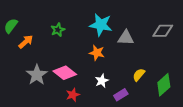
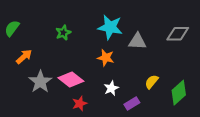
orange arrow: (26, 42) -> (24, 57), moved

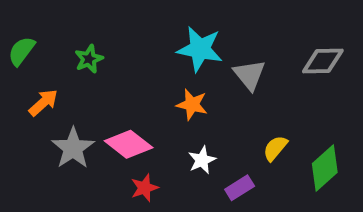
green star: (63, 33) -> (89, 59), moved
gray triangle: (137, 41) -> (249, 75), turned 48

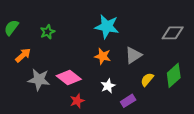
gray triangle: (249, 75) -> (133, 55), moved, turned 36
gray star: (73, 148) -> (39, 80), turned -30
green diamond: (325, 168) -> (174, 75), moved

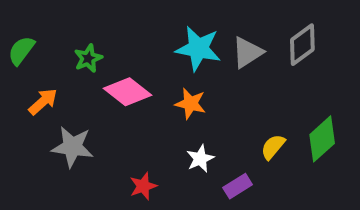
gray diamond: (173, 33) -> (302, 45), moved, turned -35
gray triangle: (133, 55) -> (247, 52), moved
pink diamond: (69, 77) -> (127, 92), moved

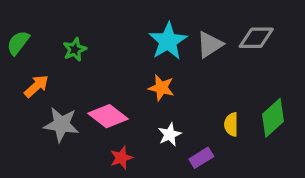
gray diamond: (302, 45) -> (256, 38), turned 36
cyan star: (198, 49) -> (168, 41), turned 30
pink diamond: (127, 92) -> (108, 116), moved
yellow semicircle: (273, 147) -> (231, 124), turned -40

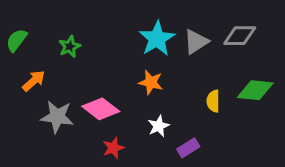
green diamond: (273, 118) -> (255, 90), moved, turned 48
yellow semicircle: (231, 124) -> (213, 101), moved

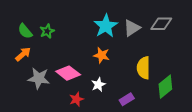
green semicircle: (17, 40) -> (25, 31), moved, turned -77
green diamond: (255, 90) -> (165, 87), moved, turned -45
yellow semicircle: (213, 101) -> (143, 68), size x1.5
white star: (159, 126) -> (98, 85), moved

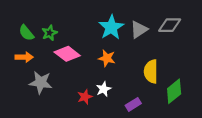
orange arrow: (23, 54) -> (24, 57), turned 42
pink diamond: (68, 73) -> (67, 54), moved
red star: (76, 99) -> (85, 97), moved

